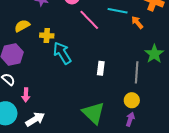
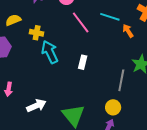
white rectangle: (101, 68) -> (83, 62), moved
white arrow: (35, 119) -> (36, 106), moved

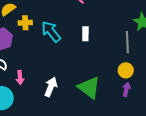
yellow cross: (37, 33) -> (25, 23), moved
white arrow: (36, 106) -> (51, 87), turned -30

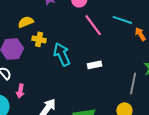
white rectangle: (85, 34) -> (95, 65), turned 64

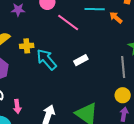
yellow cross: (39, 39) -> (27, 46), moved

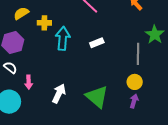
cyan arrow: (47, 59) -> (63, 38), turned 40

